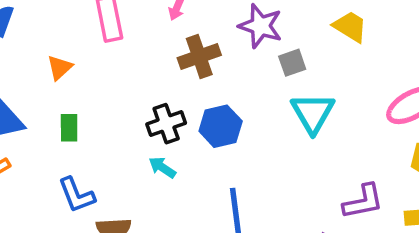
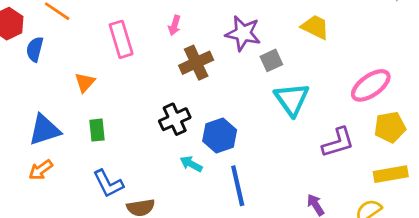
blue hexagon: (221, 126) -> (220, 135), moved
cyan arrow: (162, 167) -> (191, 164), moved
purple L-shape: (363, 202) -> (338, 142), moved

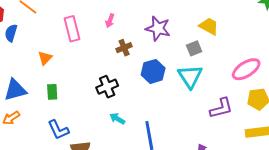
gray square: (271, 60) -> (194, 48), moved
brown cross: (196, 63) -> (124, 48), size x0.7
blue hexagon: (220, 135) -> (153, 71), moved

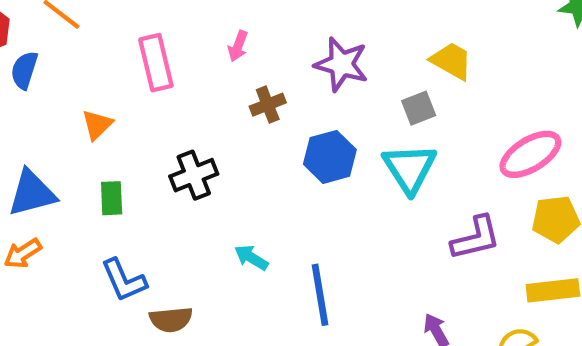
black cross: (107, 87) -> (194, 175), moved

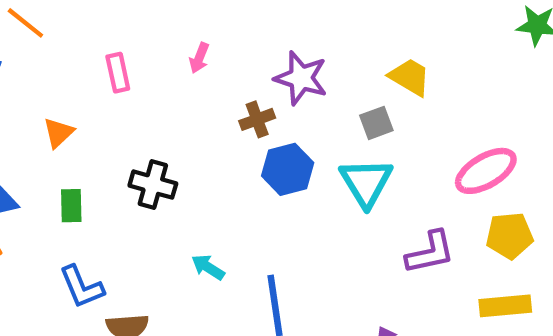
pink rectangle: (156, 63) -> (118, 73), size x0.7
brown cross: (268, 105) -> (257, 119), moved
black cross: (194, 175) -> (153, 185), turned 36

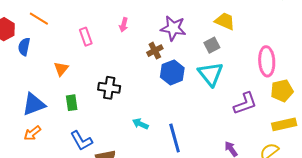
pink ellipse: (486, 171) -> (267, 61), turned -56

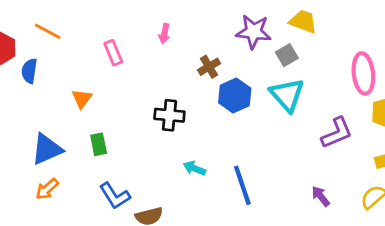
purple star: (173, 28) -> (254, 32), moved
black cross: (109, 88) -> (169, 115), moved

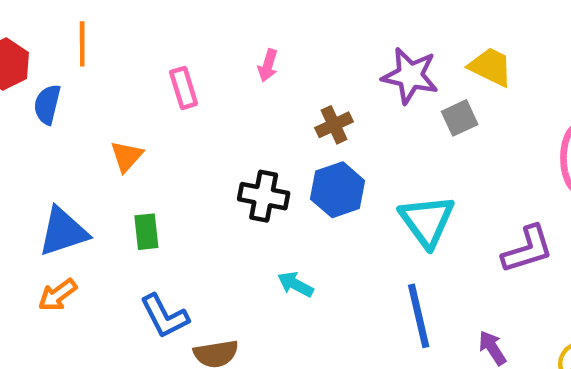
orange line: (48, 31) -> (82, 44), turned 56
cyan triangle: (287, 95) -> (427, 221), moved
blue hexagon: (235, 96) -> (338, 190), moved
blue line: (242, 185) -> (419, 316), moved

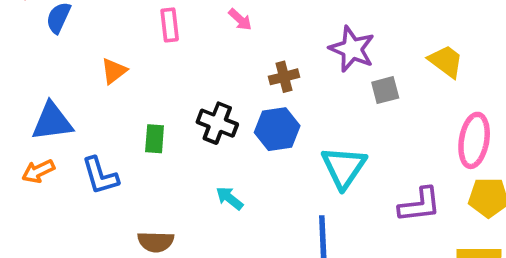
pink arrow: (268, 65) -> (240, 20), turned -75
yellow trapezoid: (491, 67) -> (446, 61), moved
green rectangle: (146, 232) -> (155, 139), moved
blue L-shape: (164, 316) -> (100, 176), moved

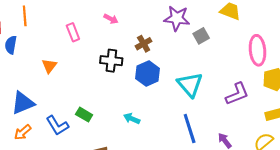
black cross: (217, 123) -> (111, 61), moved
green rectangle: (155, 139) -> (84, 115), moved, turned -49

